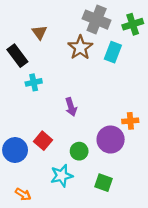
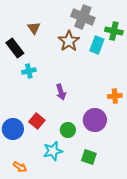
green cross: (133, 24) -> (114, 31), moved, turned 30
orange cross: (130, 121) -> (115, 96), moved

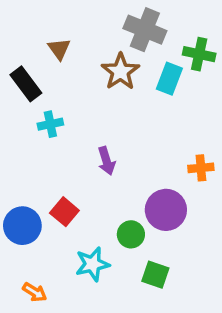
green circle: (68, 130) -> (131, 234), moved

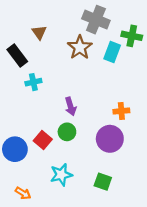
orange cross: (201, 168) -> (121, 111), moved
green circle: (131, 234) -> (67, 132), moved

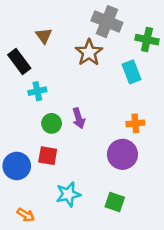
cyan rectangle: (112, 52) -> (131, 72), moved, turned -42
green circle: (67, 132) -> (52, 123), moved
red square: (43, 140) -> (48, 156), turned -30

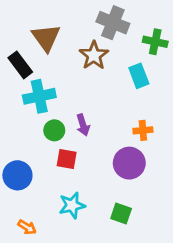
brown triangle: (44, 36) -> (46, 38), size x1.6
cyan cross: (37, 91) -> (39, 96), size x1.6
red square: (48, 156) -> (67, 159), moved

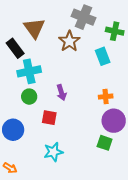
green circle: (54, 130) -> (29, 97), moved
purple circle: (129, 163) -> (114, 121), moved
green square: (121, 214) -> (105, 143), moved
orange arrow: (27, 227) -> (10, 168), moved

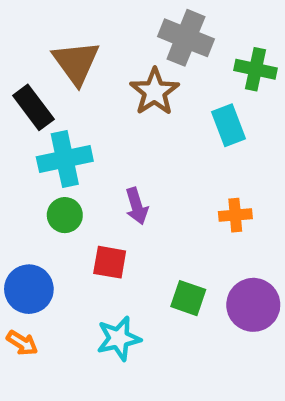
purple circle: (114, 121) -> (253, 305), moved
green square: (105, 143) -> (188, 298), moved
orange arrow: (10, 168) -> (22, 343), moved

